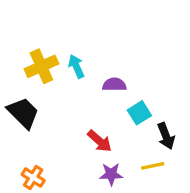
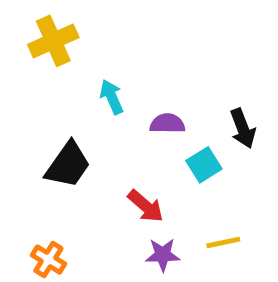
yellow cross: (41, 66) -> (53, 41), moved
black trapezoid: (23, 113) -> (68, 165), moved, turned 80
black arrow: (166, 136) -> (243, 128), moved

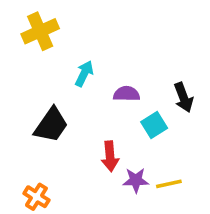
cyan arrow: (112, 97) -> (84, 74), turned 50
red arrow: (146, 206) -> (110, 156), turned 44
purple star: (163, 255) -> (136, 180), moved

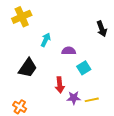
black arrow: (184, 97) -> (102, 29), moved

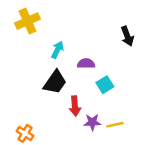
black trapezoid: (28, 68) -> (55, 82), moved

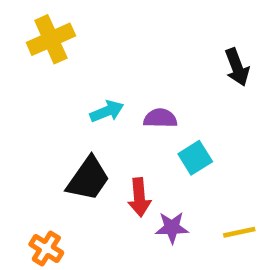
cyan arrow: (57, 50) -> (107, 111), moved, turned 42
black trapezoid: (55, 82) -> (88, 179), moved
yellow line: (115, 125) -> (239, 232), moved

